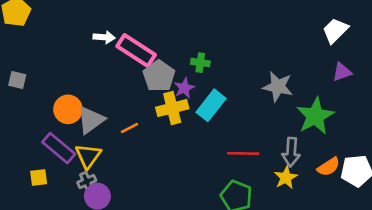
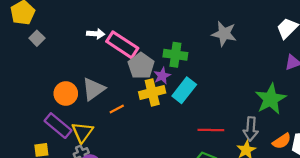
green cross: (200, 63) -> (175, 55), size x1.5
gray square: (17, 80) -> (37, 38), moved, turned 32
gray star: (278, 87) -> (224, 34), moved
gray triangle: (91, 120) -> (93, 89), moved

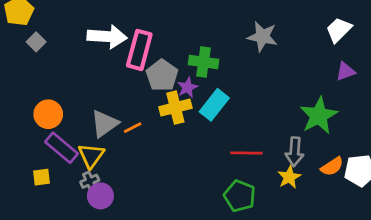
white arrow: (96, 34) -> (107, 37), size x1.8
pink rectangle: (122, 45) -> (139, 50), turned 72
gray triangle: (93, 89) -> (104, 124), moved
orange circle: (66, 94) -> (48, 114), moved

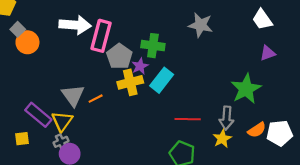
white trapezoid: (339, 30) -> (262, 20), turned -80
orange circle: (48, 114) -> (27, 42), moved
gray triangle: (104, 124) -> (73, 95), turned -30

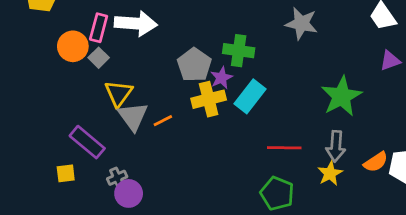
gray square: (18, 29) -> (99, 58), moved
pink rectangle: (101, 36) -> (99, 28), moved, size x0.7
green star: (246, 89) -> (341, 96), moved
yellow triangle: (62, 121) -> (119, 93), moved

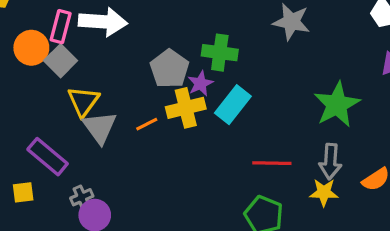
gray square: (99, 58) -> (61, 61), size x1.4
orange line: (163, 121) -> (147, 124), moved
yellow star: (330, 173) -> (324, 192), turned 30

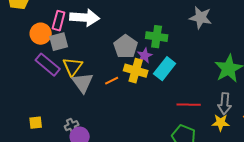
gray square: (61, 61) -> (59, 42), turned 30
yellow cross: (186, 108) -> (136, 71), turned 30
purple rectangle: (48, 157) -> (48, 65), moved

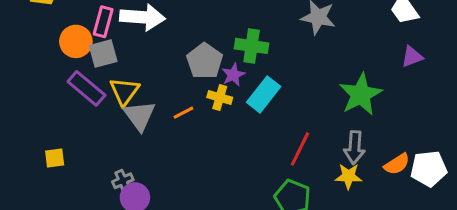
yellow cross: (136, 71) -> (220, 97), size x0.7
red line: (189, 105) -> (300, 149), turned -65
yellow square: (36, 123) -> (55, 158), moved

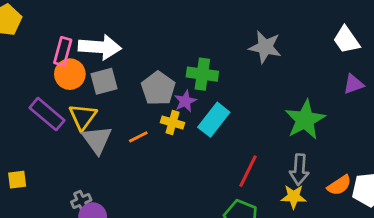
orange circle: (76, 41) -> (70, 74), moved
gray square: (103, 54) -> (104, 81), moved

